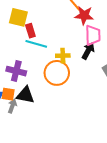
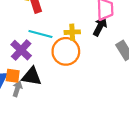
cyan line: (36, 44) -> (40, 34), moved
purple cross: (16, 71) -> (21, 50), turned 30

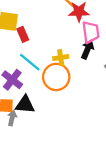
cyan line: (40, 34) -> (30, 62), turned 30

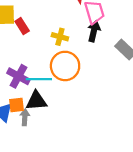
yellow cross: (61, 58) -> (60, 37), moved, turned 32
cyan line: (30, 62) -> (39, 79), moved, turned -30

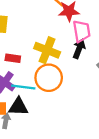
red rectangle: (22, 26) -> (13, 58), moved, turned -56
yellow cross: (60, 37) -> (47, 50), size x1.6

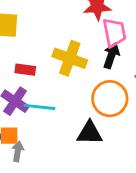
orange circle: (49, 78) -> (110, 99), moved
black triangle: (18, 107) -> (90, 133), moved

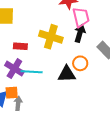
orange circle: (110, 99) -> (80, 63), size x0.6
black triangle: (90, 133) -> (67, 74), moved

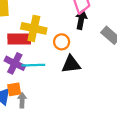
yellow cross: (51, 37) -> (34, 28), moved
red rectangle: (20, 46) -> (19, 39), size x1.5
orange circle: (80, 63) -> (62, 42), moved

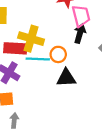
cyan line: (33, 65) -> (38, 59), moved
gray arrow: (22, 100) -> (14, 120), moved

